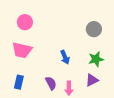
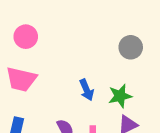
green star: (96, 59) -> (120, 96), moved

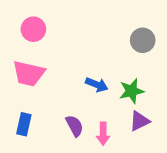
blue arrow: (87, 90) -> (97, 85), turned -45

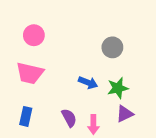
gray circle: (143, 40) -> (112, 47), moved

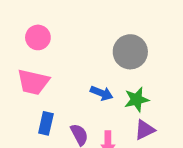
gray circle: (112, 47) -> (130, 52), size x1.4
blue rectangle: (26, 116) -> (46, 123), moved

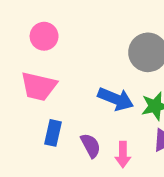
blue arrow: (102, 93) -> (116, 99), size x1.4

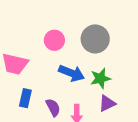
pink circle: (44, 36) -> (54, 40), moved

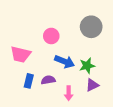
gray circle: (95, 39) -> (91, 27), moved
purple semicircle: (53, 107) -> (48, 80), moved, turned -72

